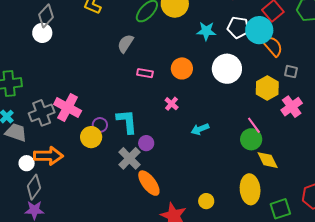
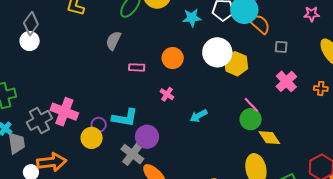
yellow hexagon: (267, 88) -> (236, 64), moved
cyan L-shape: (127, 121) -> (125, 118), turned 112
gray trapezoid: (16, 132) -> (16, 143), turned 70
purple circle: (146, 143) -> (147, 137), size x1.5

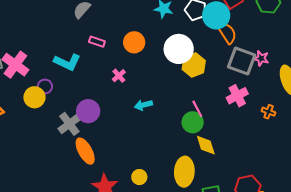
pink star: (312, 14) -> (261, 58), moved
gray square: (281, 47) -> (242, 61), size x2.0
cyan L-shape: (125, 118) -> (67, 62), moved

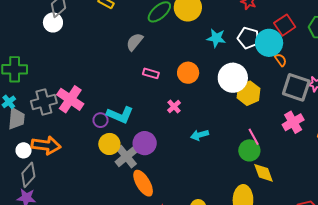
orange semicircle: (227, 33) -> (281, 60), size x0.6
cyan L-shape: (67, 62) -> (120, 115), moved
yellow circle: (34, 97) -> (109, 144), moved

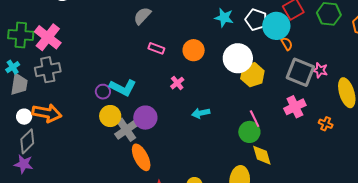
pink cross: (70, 99) -> (48, 37), moved

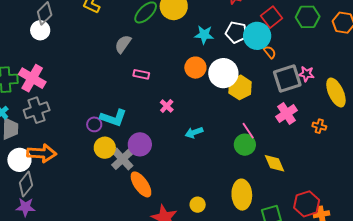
orange circle: (194, 50) -> (195, 68), moved
gray square: (300, 72) -> (287, 78), turned -32
white circle: (24, 117) -> (19, 160), size x1.5
yellow diamond: (262, 155) -> (274, 163), moved

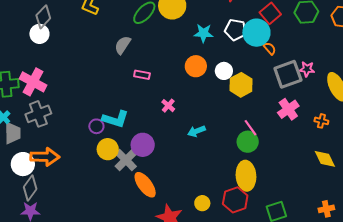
white circle: (223, 73) -> (224, 71), size x0.6
yellow diamond: (274, 163) -> (325, 159), moved
yellow ellipse: (242, 195) -> (246, 176), moved
red hexagon: (307, 204) -> (235, 200), moved

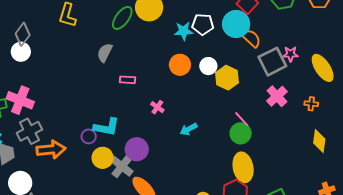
white pentagon: (235, 30) -> (203, 24), moved
orange semicircle: (270, 48) -> (251, 38), size x1.5
orange arrow: (45, 157) -> (51, 150), moved
yellow diamond: (325, 159) -> (319, 141), turned 40

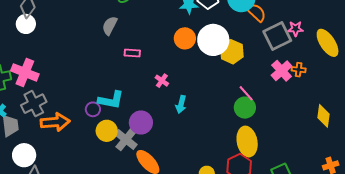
white circle: (208, 66) -> (213, 40), size x1.8
orange cross: (311, 104) -> (299, 70), moved
cyan arrow: (189, 129) -> (181, 104), moved, turned -48

